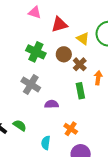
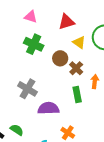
red triangle: (59, 25) -> (66, 22), moved
green cross: (36, 52) -> (34, 44), moved
purple semicircle: (52, 104) -> (48, 108), size x1.5

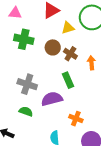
yellow triangle: (79, 42) -> (68, 28), turned -40
green rectangle: (77, 95) -> (68, 80), moved
green semicircle: (17, 130) -> (26, 111), moved

